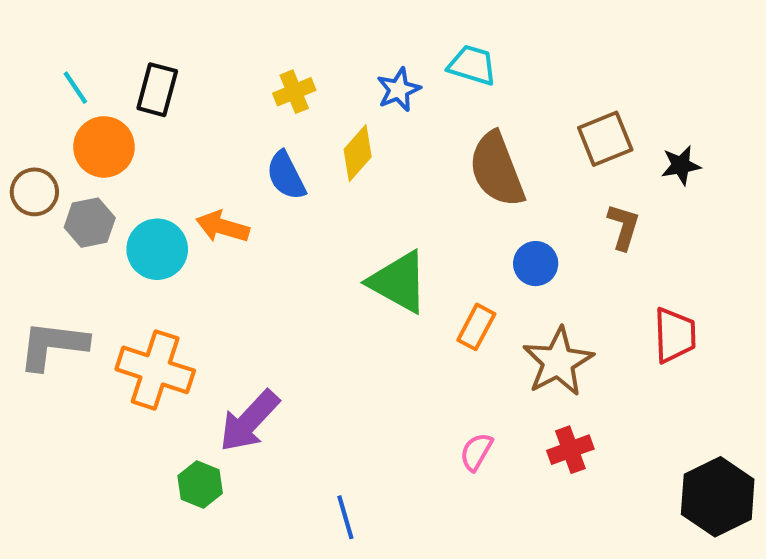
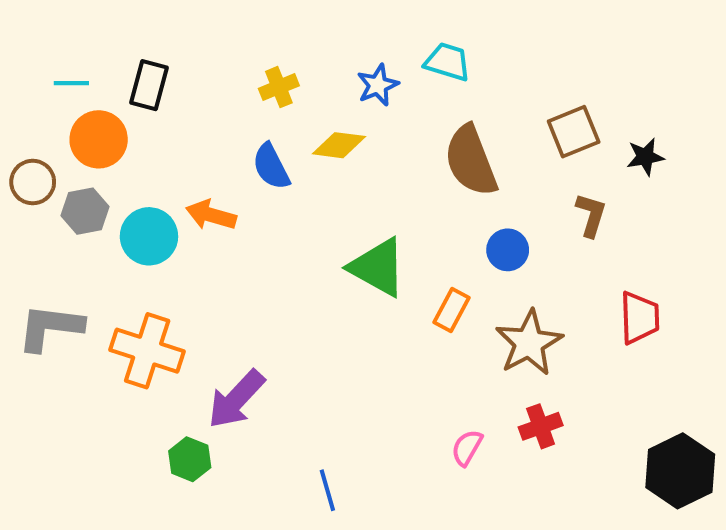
cyan line: (75, 88) -> (71, 83), turned -56
yellow diamond: (358, 153) -> (339, 145), turned 56
pink semicircle: (476, 452) -> (467, 448), moved

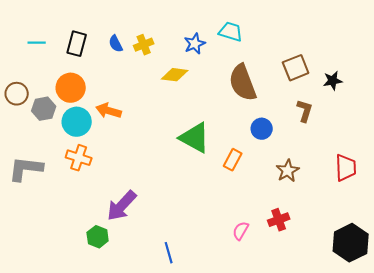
orange circle: (99, 139) -> (71, 88), moved
blue semicircle: (271, 167) -> (116, 44), moved, size x0.7
red trapezoid: (639, 318) -> (346, 168), moved
brown star: (529, 343) -> (288, 171), moved, size x0.7
orange cross: (147, 351) -> (79, 158), moved, size x0.7

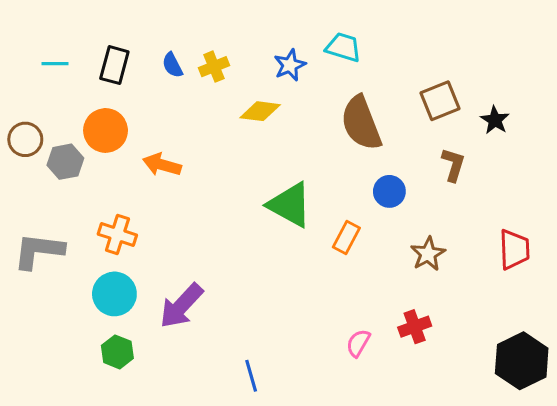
black star: (333, 81) -> (495, 120), turned -30
cyan circle: (77, 122) -> (114, 294), moved
green hexagon: (98, 237) -> (117, 352), moved

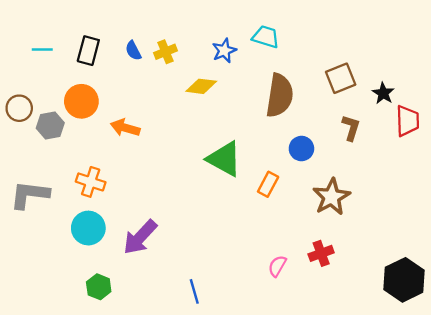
brown semicircle: (361, 123) -> (280, 96), turned -150
red trapezoid: (514, 249) -> (407, 121), moved
brown star: (428, 254) -> (331, 197), size x1.4
green hexagon: (117, 352) -> (99, 287), moved

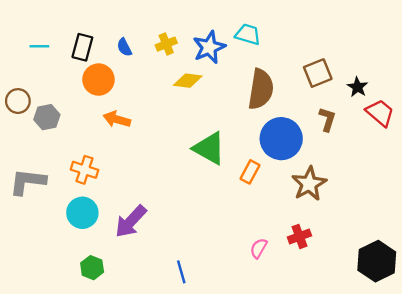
blue star: (224, 51) -> (209, 47), size x1.4
yellow cross: (166, 52) -> (166, 44), moved
orange circle: (81, 101) -> (98, 80), moved
red trapezoid: (407, 121) -> (380, 113), turned -48
blue circle: (301, 149) -> (281, 139), size x1.8

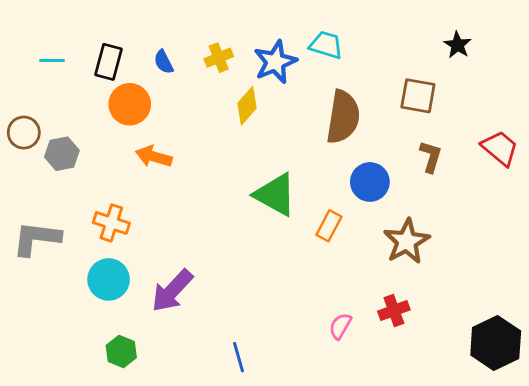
brown square: (318, 73) -> (418, 96), turned 32
yellow diamond: (188, 81) -> (247, 106), turned -56
black star: (357, 87) -> (458, 45), moved
blue circle: (281, 139) -> (370, 182), size x0.7

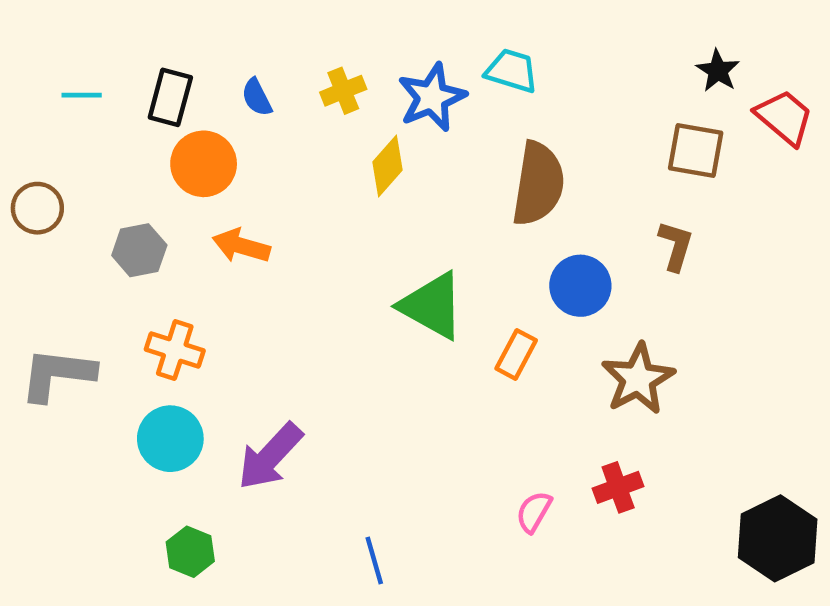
brown square: (418, 96) -> (696, 151), moved
red trapezoid: (500, 148) -> (784, 117), moved
gray hexagon: (62, 154) -> (139, 250), moved

